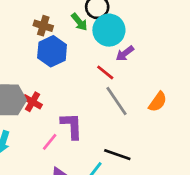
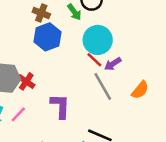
cyan circle: (109, 30) -> (98, 40), moved
purple arrow: (125, 53) -> (113, 64), moved
pink line: (50, 142) -> (18, 114), moved

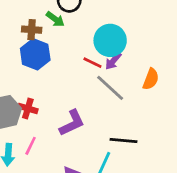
brown cross: (41, 13) -> (32, 30), moved
cyan circle: (98, 40) -> (110, 40), moved
purple L-shape: (60, 106) -> (72, 123), turned 80

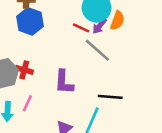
orange semicircle: (151, 79) -> (117, 21), moved
purple L-shape: (72, 123) -> (64, 82), turned 120

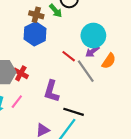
orange semicircle: (117, 21) -> (109, 61), moved
red line: (81, 28) -> (69, 56), moved
black line: (110, 97) -> (74, 112), moved

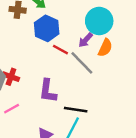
blue hexagon: (35, 34) -> (47, 28), moved
cyan circle: (93, 35) -> (99, 21), moved
pink line: (17, 102) -> (12, 109), turned 32

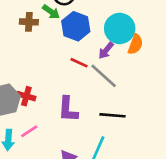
blue hexagon: (47, 28) -> (76, 26), moved
orange semicircle: (105, 48) -> (135, 44), moved
black line: (76, 110) -> (112, 115), moved

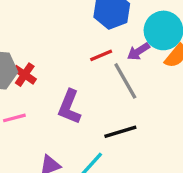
red line: (79, 63) -> (101, 55), turned -66
black line: (112, 115) -> (120, 132), turned -40

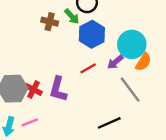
gray line: (125, 81) -> (130, 90), moved
purple L-shape: (69, 107) -> (58, 89), moved

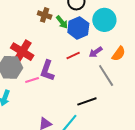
green arrow: (72, 16) -> (62, 22), moved
cyan circle: (132, 44) -> (104, 20), moved
red cross: (34, 89) -> (22, 52), moved, size x1.6
pink line: (30, 122) -> (32, 80), moved

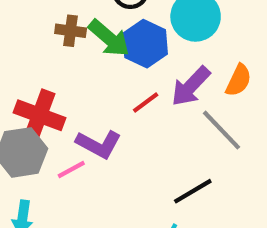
green arrow: (62, 22) -> (109, 38), size x1.5
purple arrow: (96, 52) -> (191, 86), size x1.5
purple L-shape: (47, 71) -> (99, 144), turned -70

